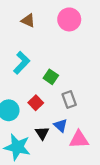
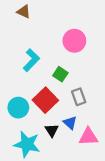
pink circle: (69, 19) -> (74, 41), moved
brown triangle: (28, 21) -> (24, 12), moved
red square: (36, 103) -> (45, 100), size x1.6

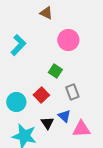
brown triangle: (24, 12) -> (46, 13), moved
cyan L-shape: (31, 60) -> (18, 45), moved
red square: (45, 100) -> (41, 95), size x0.7

